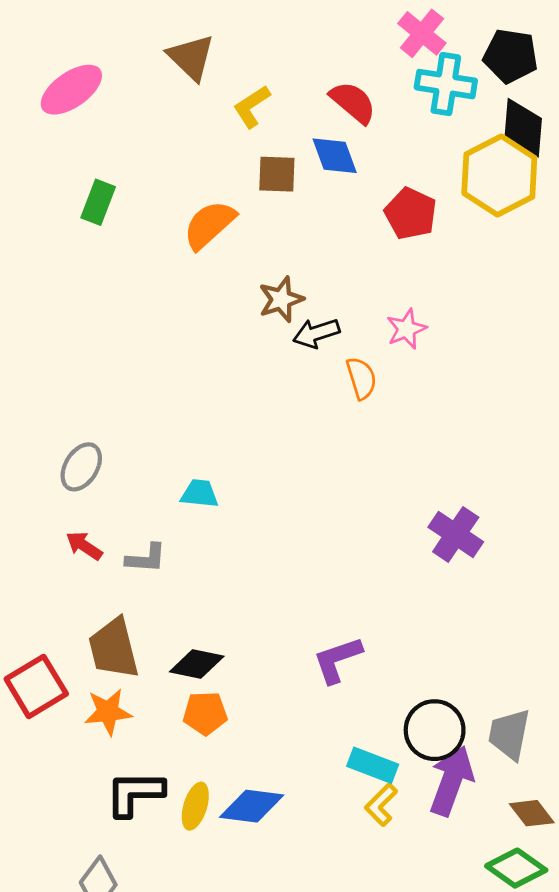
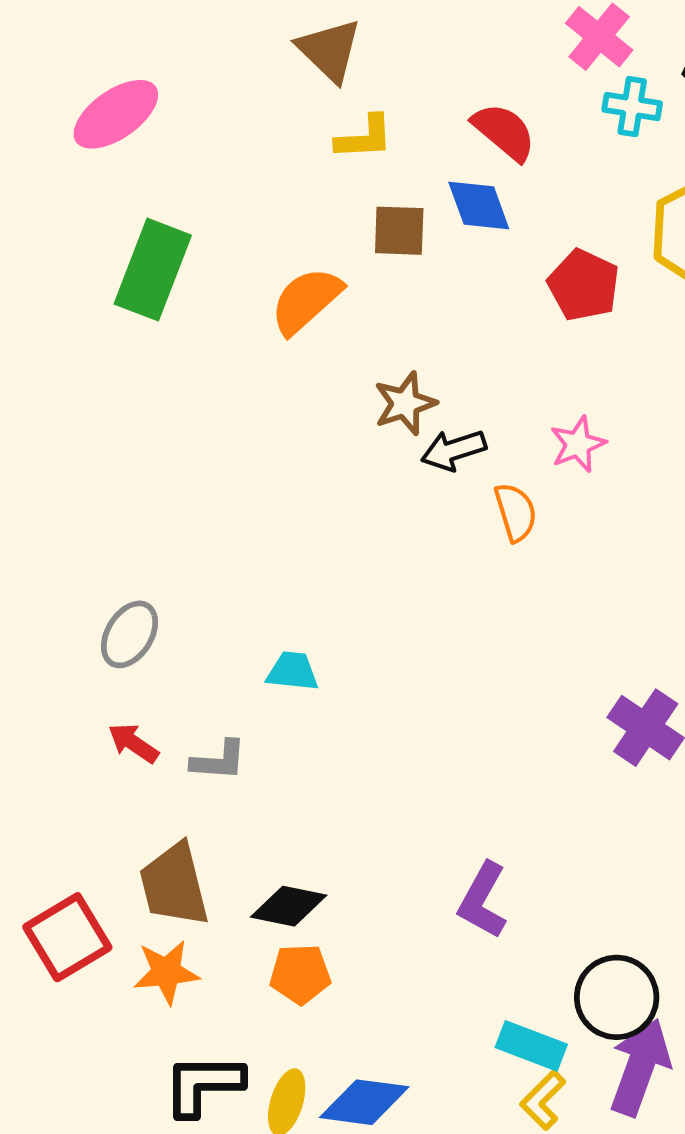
brown triangle: (191, 57) -> (329, 50), moved
cyan cross: (446, 84) -> (632, 107), size x0.7
yellow L-shape: (252, 107) -> (364, 138), turned -150
green rectangle: (98, 202) -> (153, 270), size x1.6
purple L-shape: (337, 660) -> (483, 900), turned -42

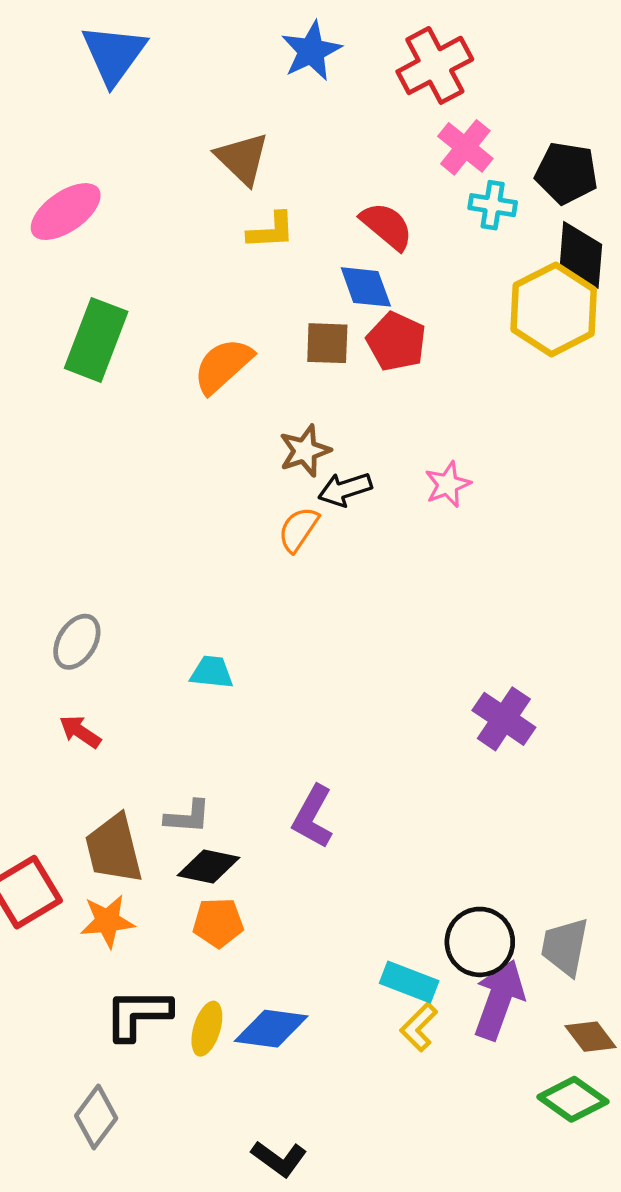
brown square: (399, 231) -> (327, 343), moved
red pentagon: (584, 285) -> (396, 342), moved
orange semicircle: (516, 512) -> (298, 529), moved, turned -129
gray L-shape: (219, 761) -> (188, 817), moved
purple L-shape: (483, 900) -> (313, 817), moved

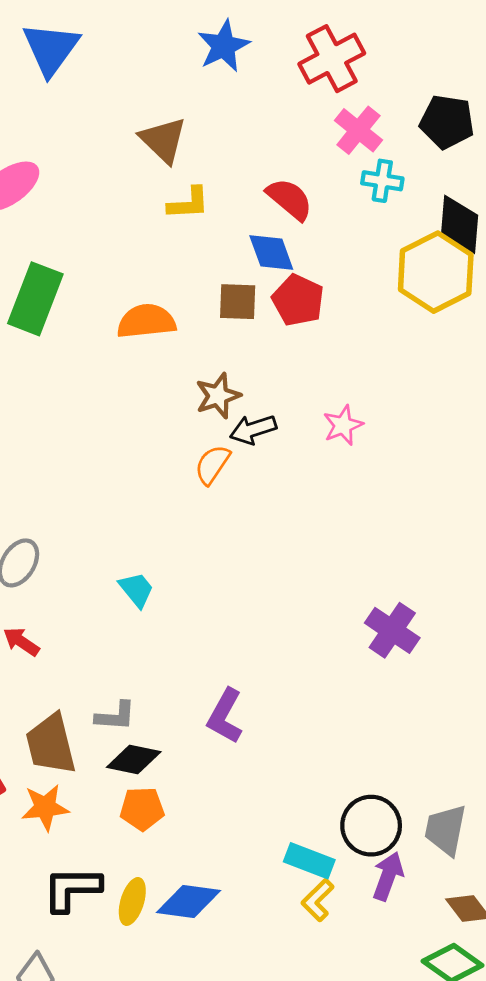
black pentagon: (566, 173) -> (447, 122), moved
orange semicircle: (223, 366) -> (146, 321), turned 36
cyan trapezoid: (212, 672) -> (136, 590), turned 45
purple arrow: (499, 1000) -> (388, 876), size x0.7

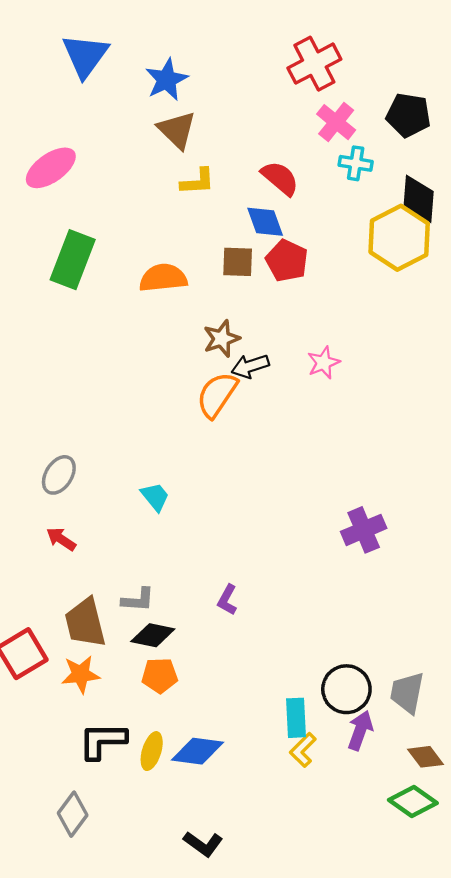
blue star: (224, 46) -> (167, 80), moved
orange semicircle: (212, 465) -> (217, 395), size x1.4
purple cross: (392, 630) -> (364, 530), turned 33
purple L-shape: (225, 716) -> (227, 600), size x0.7
cyan rectangle: (309, 861) -> (296, 718), turned 66

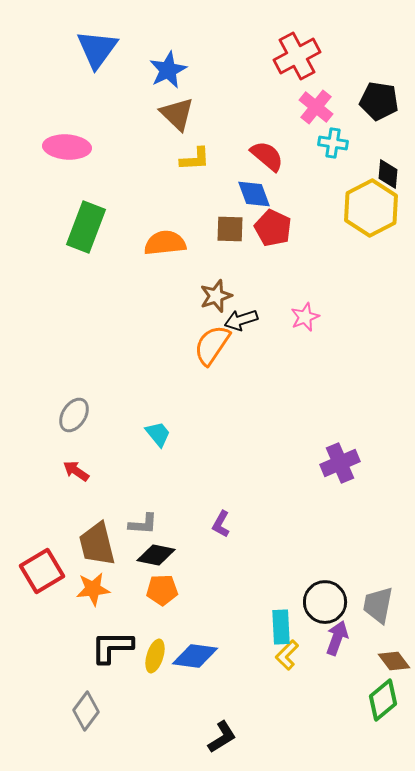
pink ellipse: (51, 168) -> (67, 147), turned 39
black diamond: (419, 199) -> (388, 174), size x0.7
green diamond: (413, 801) -> (383, 700), turned -75
black L-shape: (203, 844) -> (222, 737), moved, turned -68

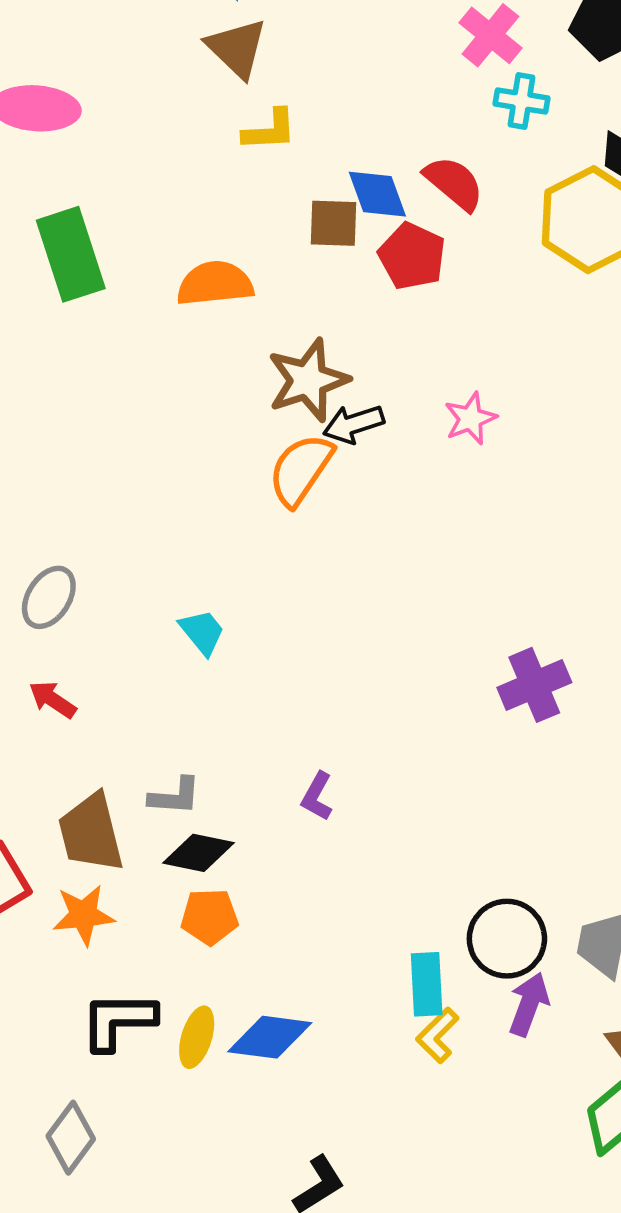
red semicircle: (267, 156) -> (454, 183), moved
green rectangle: (86, 227) -> (71, 254), turned -39
brown square: (230, 229) -> (334, 223), moved
brown star: (216, 296) -> (308, 380), size x1.4

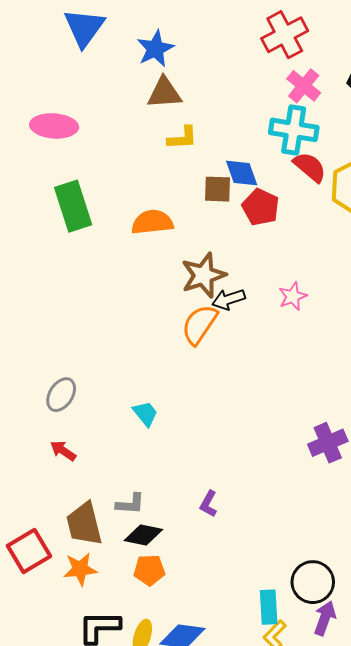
brown triangle: (237, 48) -> (164, 93), turned -48
cyan cross: (521, 101) -> (294, 130), moved, size x1.6
red semicircle: (454, 183) -> (310, 167), moved

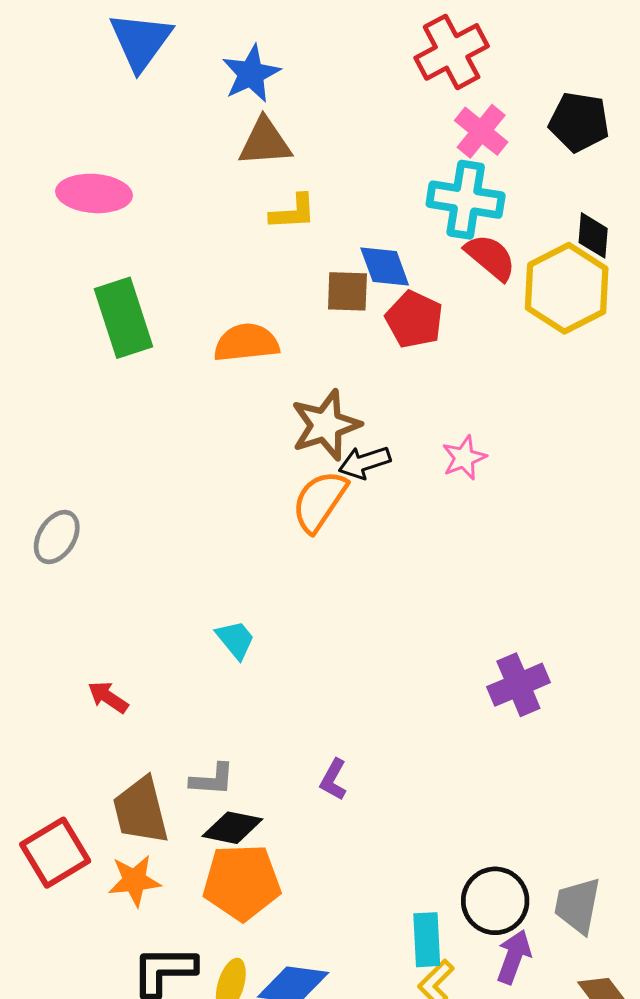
gray ellipse: (61, 395) -> (57, 537), moved
orange pentagon: (149, 570) -> (242, 882), size x1.6

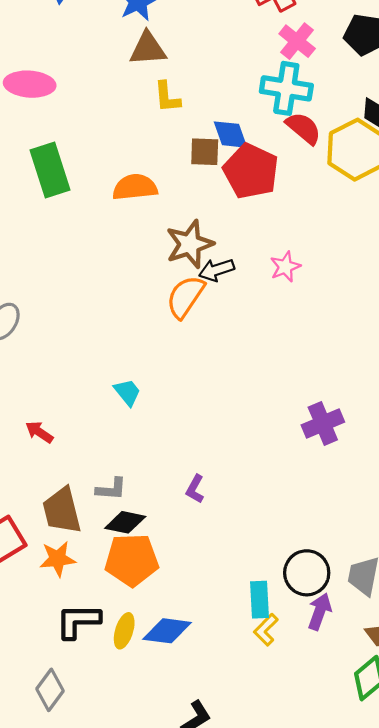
yellow L-shape: (293, 212) -> (167, 97), turned 88
red pentagon: (414, 319) -> (251, 171), size x1.4

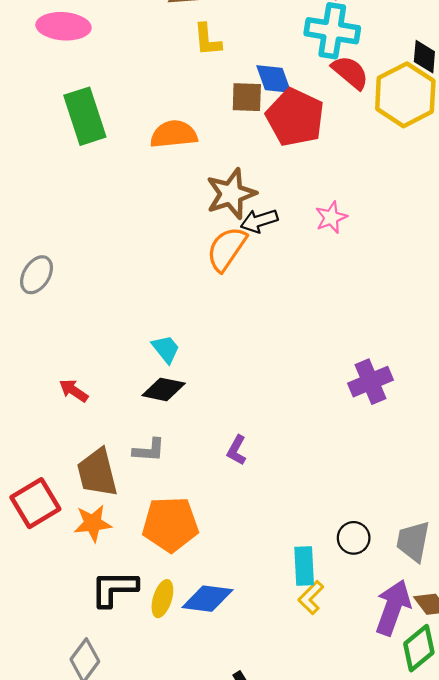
black diamond: (125, 522) -> (164, 389), moved
black circle: (307, 573) -> (354, 538), size x0.7
purple arrow: (320, 611) -> (393, 608), moved, size x1.4

